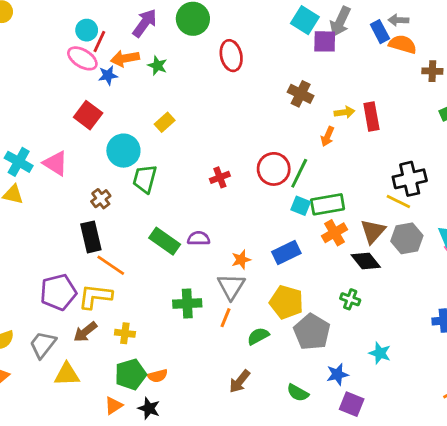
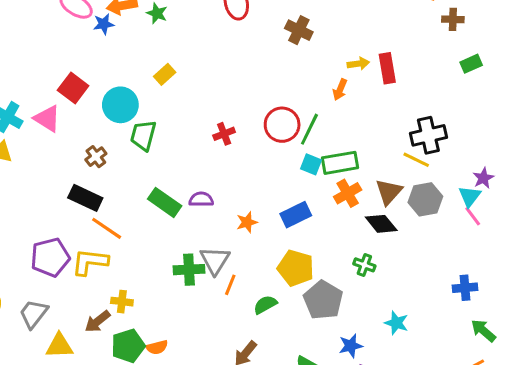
brown cross: (301, 94) -> (299, 30), moved
red square: (88, 115) -> (73, 88), moved
black rectangle: (91, 237) -> (85, 198), turned -52
gray triangle: (231, 287) -> (215, 260), moved
brown arrow: (85, 332) -> (97, 321), moved

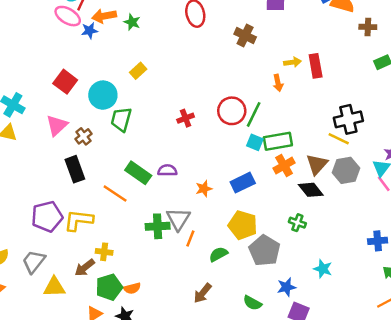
orange arrow: (340, 90) -> (278, 83), turned -35
pink triangle: (47, 119) -> (57, 125), moved, turned 45
black rectangle: (85, 198) -> (75, 169), turned 45
orange line: (107, 228) -> (115, 193), moved

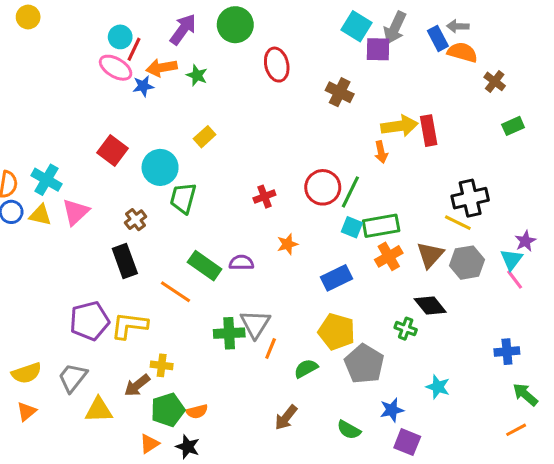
brown cross: (368, 27) -> (495, 81), turned 35
yellow arrow: (293, 62) -> (399, 126), size x1.6
pink triangle: (57, 125) -> (76, 212), moved
orange star: (204, 189) -> (287, 244), moved
black diamond: (311, 190) -> (430, 306), moved

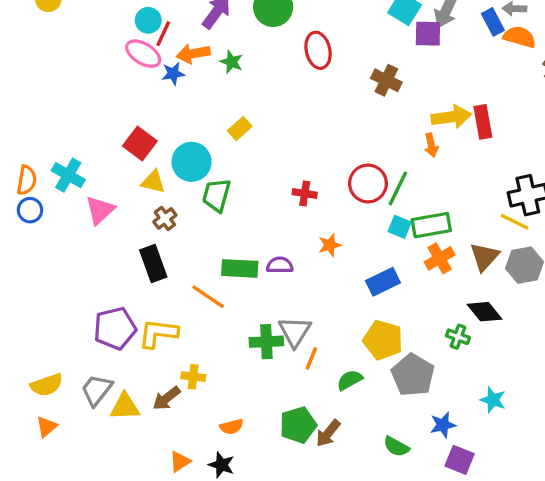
red cross: (264, 197) -> (305, 193), turned 30
yellow triangle: (40, 215) -> (153, 182), moved
green rectangle: (205, 266) -> (240, 268), turned -32
yellow triangle: (99, 410) -> (125, 407), moved
green pentagon: (168, 410) -> (298, 425), moved

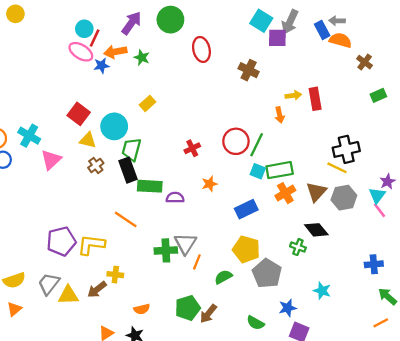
yellow arrow: (451, 117) -> (293, 95), size x0.6
red cross: (305, 193) -> (192, 148), turned -35
black rectangle: (153, 263) -> (128, 170), moved
green rectangle: (240, 268) -> (150, 186), moved

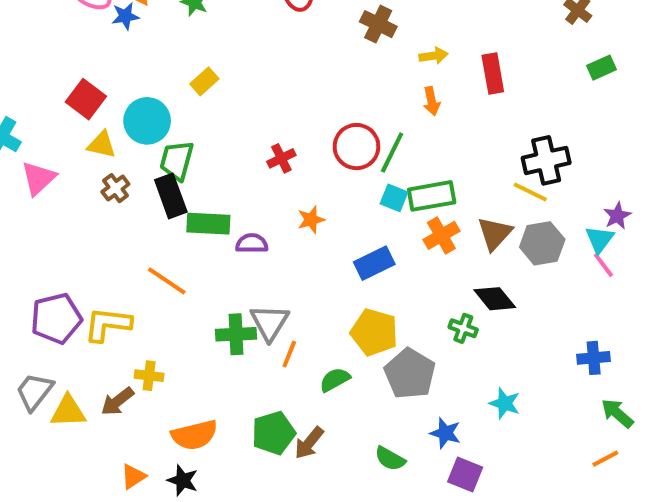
yellow arrow: (293, 95) -> (434, 56), moved
blue star: (288, 308) -> (445, 433), turned 30
orange semicircle: (142, 309) -> (194, 435), size x1.6

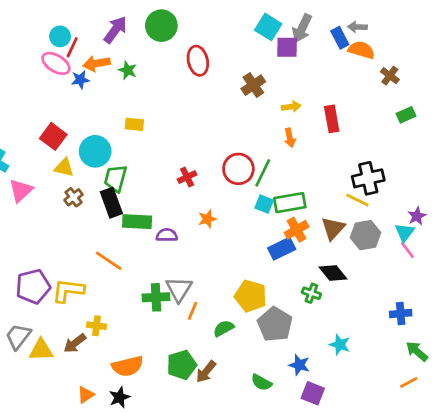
brown cross: (378, 24) -> (253, 85), turned 30
yellow rectangle: (204, 81) -> (134, 124), turned 48
blue rectangle: (374, 263) -> (282, 249), moved
black star: (183, 480) -> (119, 397), turned 30

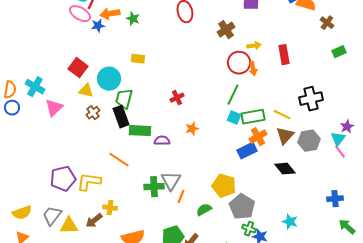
red circle: (238, 169) -> (239, 63), moved
yellow line: (357, 200) -> (282, 115), moved
green cross: (311, 293) -> (249, 229), moved

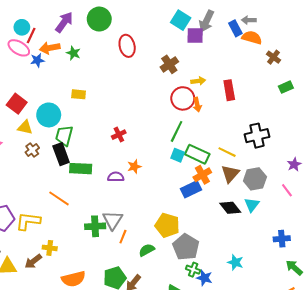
green rectangle: (253, 117) -> (197, 154), turned 35
cyan triangle: (338, 139) -> (252, 205), moved
purple semicircle: (162, 141) -> (116, 177), moved

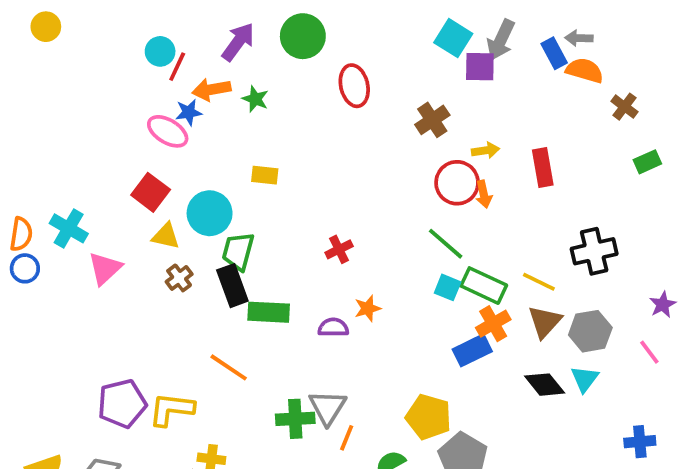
pink ellipse: (19, 48) -> (168, 131), moved
green line: (177, 131) -> (446, 244), turned -75

